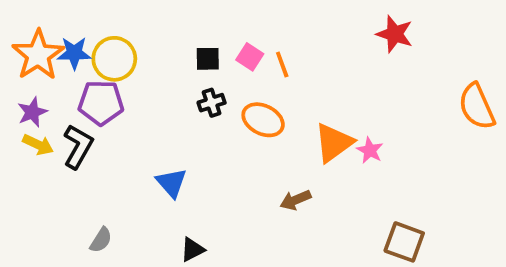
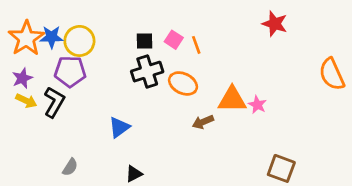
black cross: (212, 103) -> (147, 72), size x1.6
orange triangle: (334, 143) -> (232, 99), turned 36
blue triangle: (172, 183) -> (119, 127), turned 35
brown arrow: (295, 200) -> (203, 122), moved

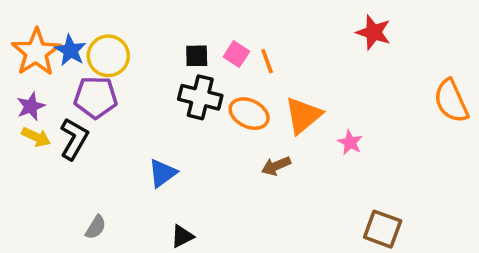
blue star: (52, 37) -> (70, 50), turned 30
black cross: (147, 72) -> (200, 97), turned 32
orange triangle: (232, 99) -> (303, 115), moved, turned -40

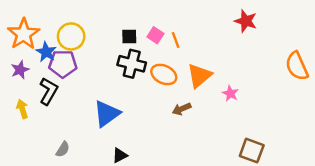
blue star: (70, 50) -> (46, 52), moved
yellow arrow: (36, 137) -> (22, 109), moved, turned -132
blue triangle: (162, 173) -> (107, 114), size x1.4

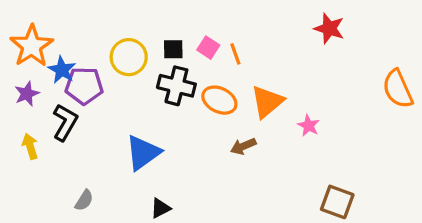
yellow circle: (71, 36) -> (129, 57), moved

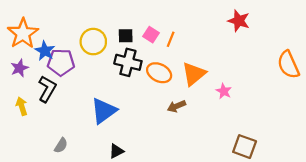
orange line: (235, 54) -> (171, 39), turned 42

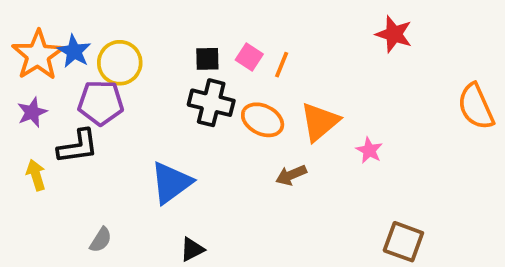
yellow circle: (93, 42) -> (120, 63), moved
blue star: (45, 51) -> (74, 51), moved
black L-shape: (47, 89) -> (78, 147), turned 52

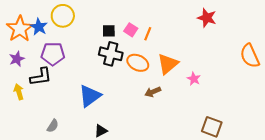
yellow circle: (120, 63) -> (63, 16), moved

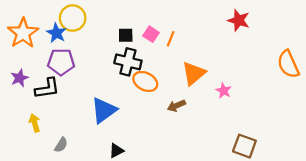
blue star: (39, 27) -> (56, 33), moved
purple star: (17, 59) -> (20, 78), moved
orange ellipse: (138, 63) -> (145, 81), moved
yellow arrow: (19, 92) -> (35, 123), moved

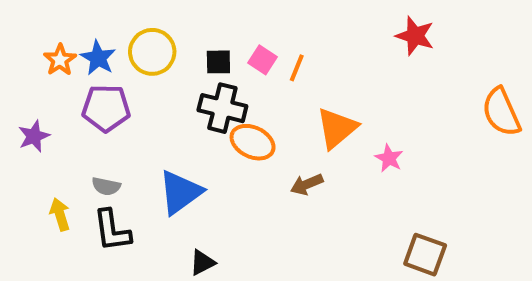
yellow circle: (73, 18) -> (152, 52), moved
orange star: (23, 33) -> (60, 60), moved, size x0.6
black L-shape: (47, 88) -> (112, 230), moved, turned 90
gray semicircle: (61, 145) -> (106, 186), moved, turned 70

